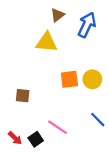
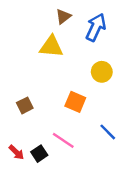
orange square: (69, 79) -> (75, 102), moved, turned 30
yellow circle: (92, 79) -> (102, 72), moved
brown square: (23, 96) -> (25, 105), turned -32

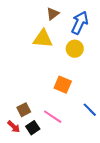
yellow circle: (102, 72) -> (75, 49), moved
brown square: (25, 105) -> (24, 110), moved

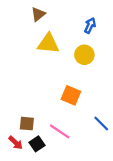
brown triangle: (53, 14) -> (38, 14), moved
blue arrow: (80, 23) -> (90, 25), size x0.6
brown square: (24, 110) -> (27, 124), turned 32

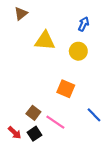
brown triangle: (38, 14) -> (21, 14), moved
brown square: (27, 124) -> (33, 113), moved, turned 32

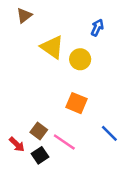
yellow triangle: (45, 41) -> (52, 47), turned 30
yellow circle: (78, 51) -> (80, 59), moved
red arrow: (15, 133) -> (17, 144), moved

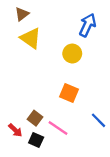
blue arrow: (97, 28) -> (88, 25), size x1.5
yellow triangle: (52, 47) -> (31, 38), moved
black square: (40, 155) -> (36, 140), turned -32

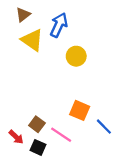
blue arrow: (88, 25) -> (59, 25), moved
orange square: (69, 93) -> (80, 110), moved

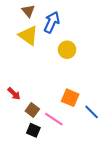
brown triangle: (23, 15) -> (28, 11), moved, turned -32
red arrow: (16, 137) -> (14, 94), moved

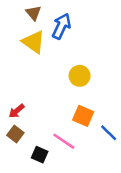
yellow circle: (67, 50) -> (80, 76), moved
red arrow: (14, 94) -> (17, 111), turned 96
brown square: (32, 110) -> (15, 134), moved

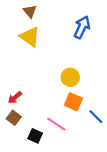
blue arrow: (61, 26) -> (82, 27), moved
yellow circle: (80, 76) -> (70, 77), moved

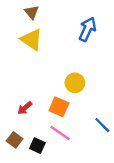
red arrow: (15, 98) -> (25, 108), moved
orange square: (73, 102) -> (59, 107), moved
brown square: (14, 118) -> (15, 140), moved

